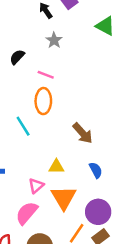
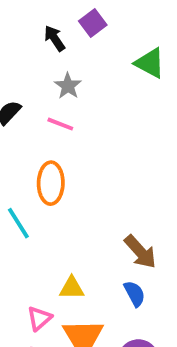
pink line: (46, 75) -> (60, 124), moved
brown arrow: (83, 133) -> (140, 252), moved

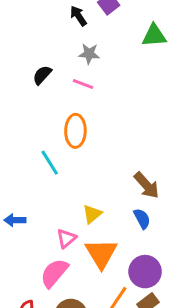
green triangle: (150, 63) -> (154, 36), turned -32
gray star: (68, 86) -> (89, 54), turned -30
yellow triangle: (72, 288) -> (92, 214), turned -40

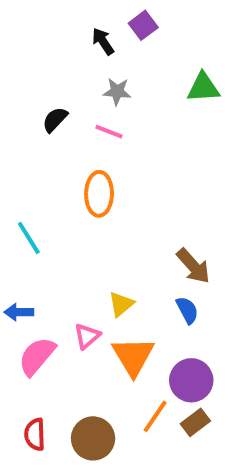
green triangle: (154, 36) -> (203, 88), moved
cyan line: (50, 163) -> (29, 238), moved
pink semicircle: (54, 273) -> (37, 356), moved

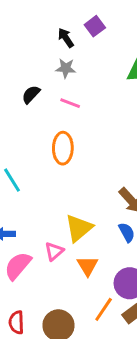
gray star: (117, 92) -> (66, 68), moved
yellow triangle: (121, 304) -> (79, 228), size x1.5
orange triangle: (133, 356) -> (88, 266), size x0.7

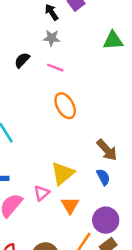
orange ellipse: (63, 148) -> (65, 106), moved, turned -30

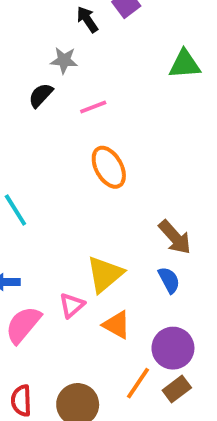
gray star: (52, 38) -> (64, 60), moved
pink line: (55, 68) -> (93, 107), turned -42
orange triangle: (70, 205) -> (117, 325), turned -30

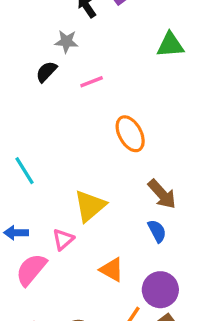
orange ellipse: (109, 167) -> (130, 134), moved
yellow triangle: (105, 274) -> (90, 206), moved
pink triangle: (72, 305) -> (63, 239), moved

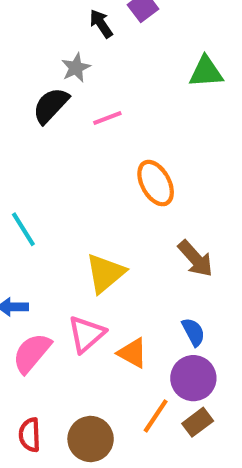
gray star: (66, 42) -> (76, 68), turned -30
black semicircle: (46, 72) -> (51, 105), size x1.4
blue semicircle: (157, 231) -> (193, 332), moved
pink triangle: (63, 239) -> (86, 334), moved, size x1.4

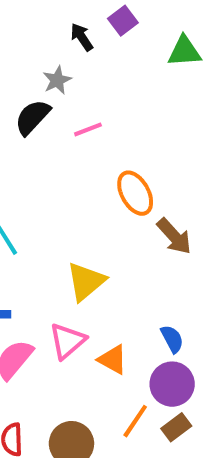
green triangle: (206, 72) -> (184, 51), moved
brown arrow: (195, 259) -> (174, 236), moved

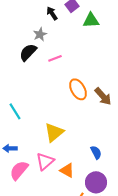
green triangle: (184, 51) -> (91, 20), moved
brown arrow: (174, 236) -> (103, 96), moved
blue semicircle: (172, 339) -> (96, 152), moved

